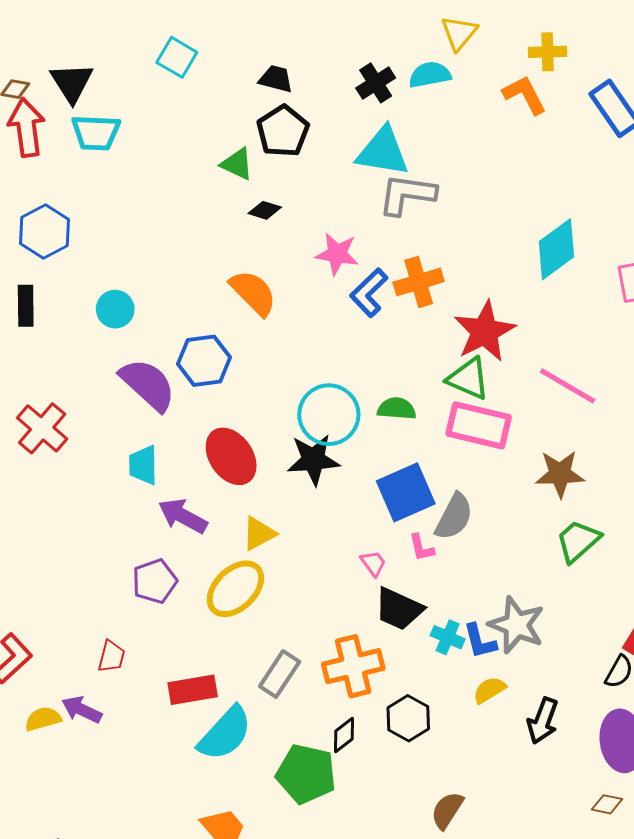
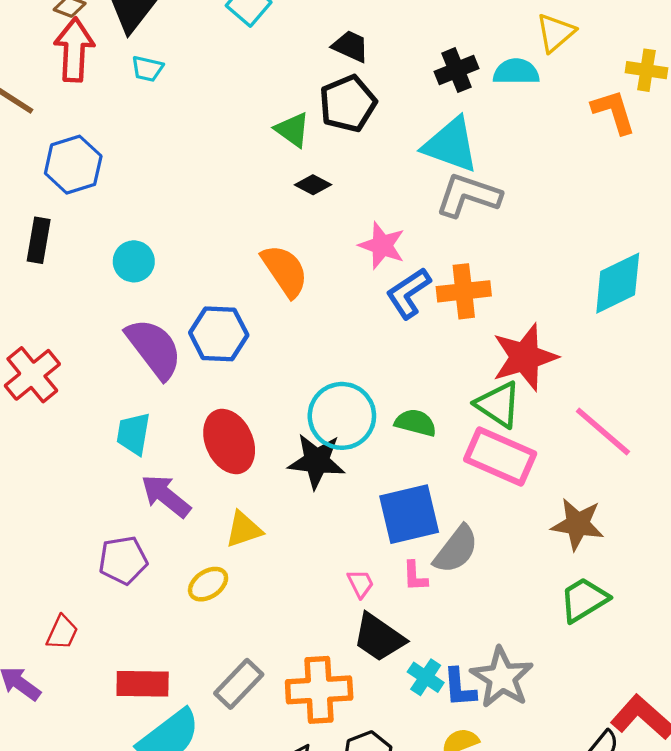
cyan trapezoid: (96, 133) -> (147, 69), size x0.6
yellow ellipse: (235, 589) -> (208, 584), size x0.6

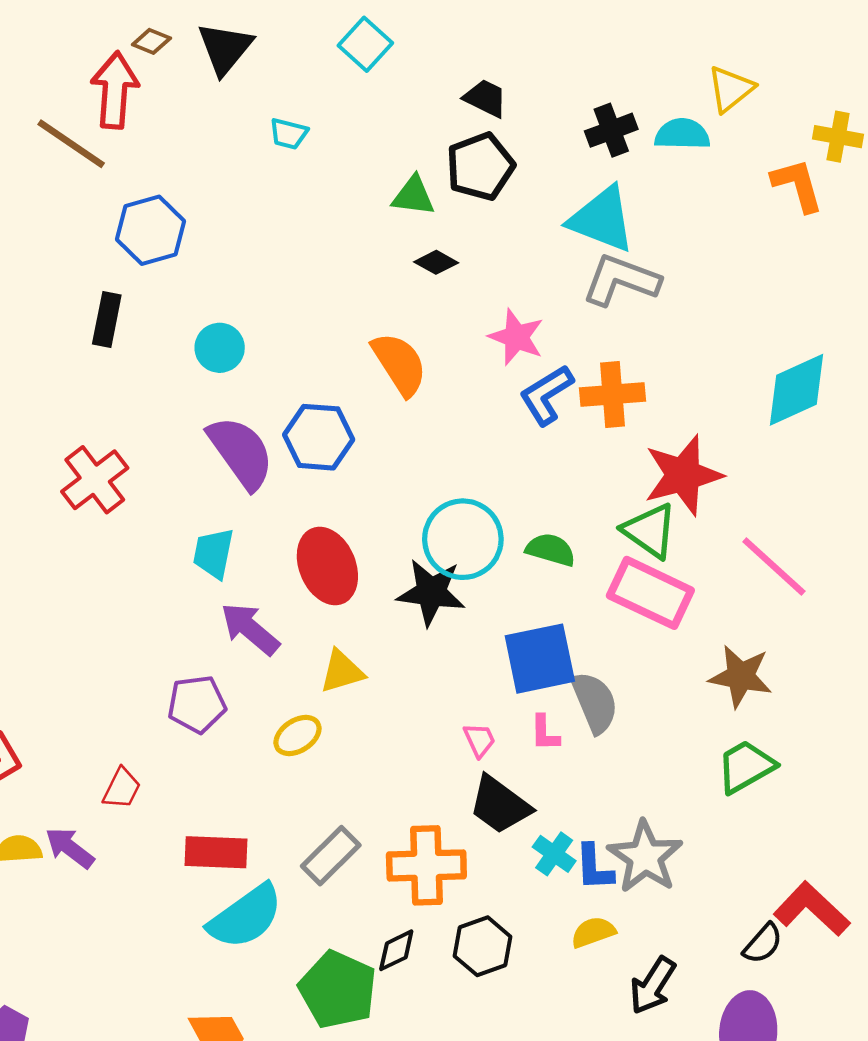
red arrow: (74, 50) -> (115, 90), moved
cyan trapezoid: (147, 69) -> (289, 134), moved
green triangle: (292, 130) -> (413, 196), turned -30
gray semicircle: (456, 549) -> (595, 702), turned -62

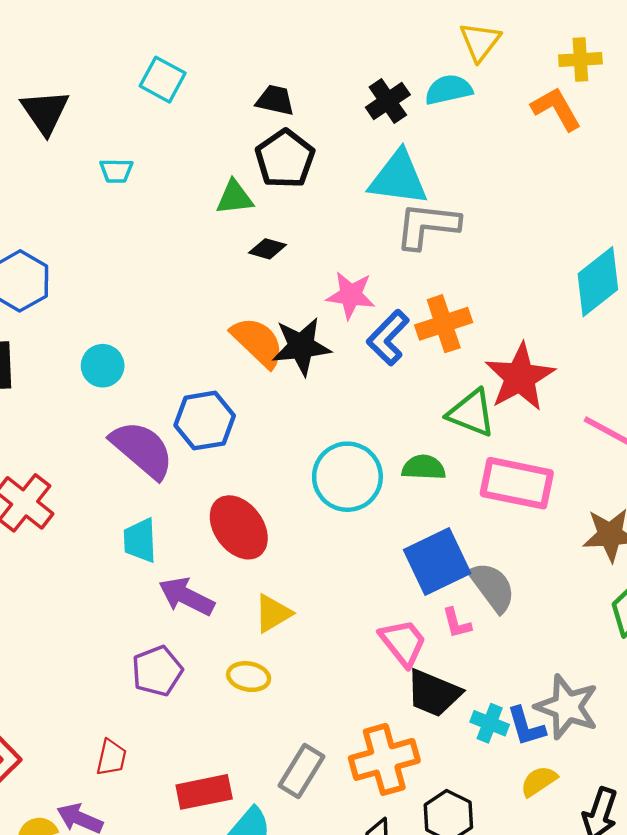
green triangle: (650, 531) -> (471, 413), moved
black star: (431, 592) -> (301, 346), moved
yellow ellipse: (297, 735) -> (249, 677), turned 57
pink trapezoid: (479, 740) -> (403, 643), size x1.6

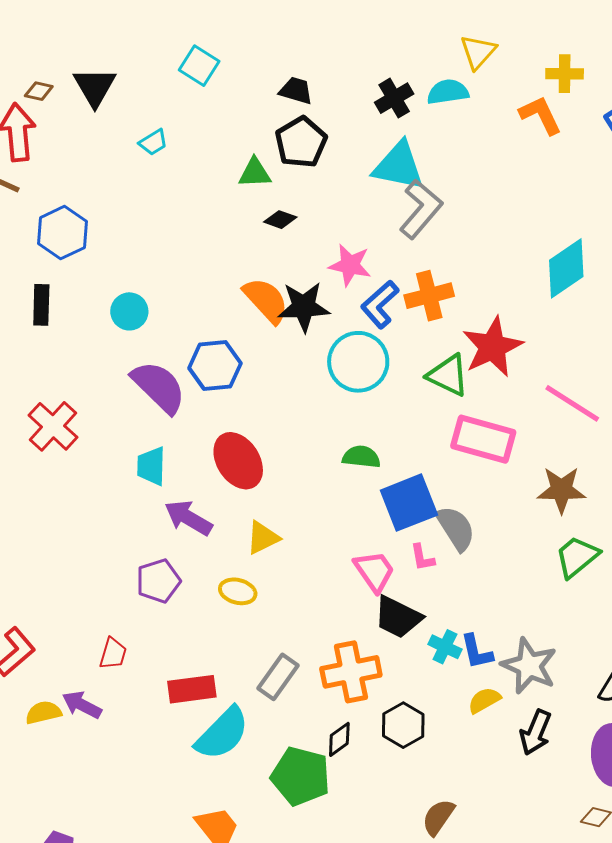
cyan trapezoid: (116, 171) -> (153, 142), turned -36
gray L-shape: (427, 226) -> (421, 209), turned 120
green semicircle: (424, 467) -> (361, 457), moved
cyan circle: (347, 477) -> (358, 362), moved
gray star: (567, 707) -> (529, 666), moved

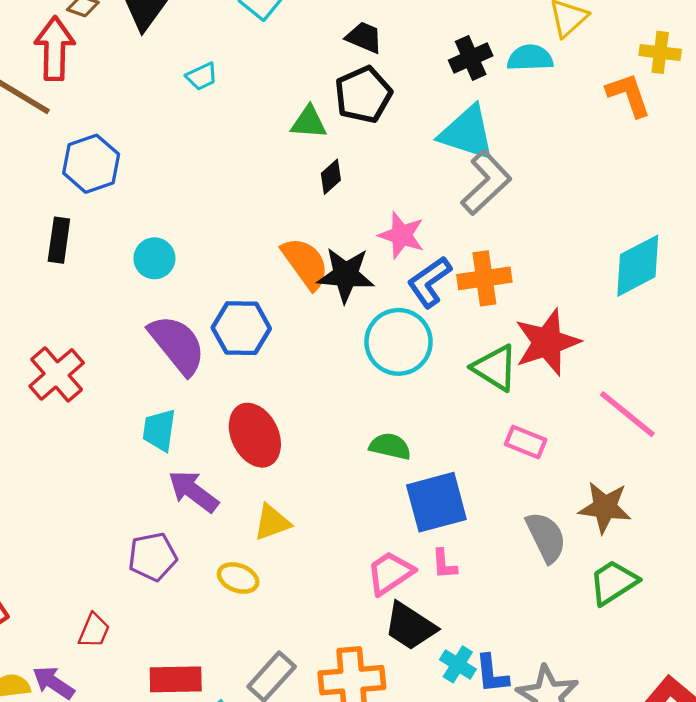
black diamond: (280, 220) -> (331, 177), turned -68
pink rectangle: (483, 439) -> (526, 442), size x0.6
gray semicircle: (456, 528) -> (546, 537), moved
pink trapezoid: (374, 571) -> (390, 573), turned -96

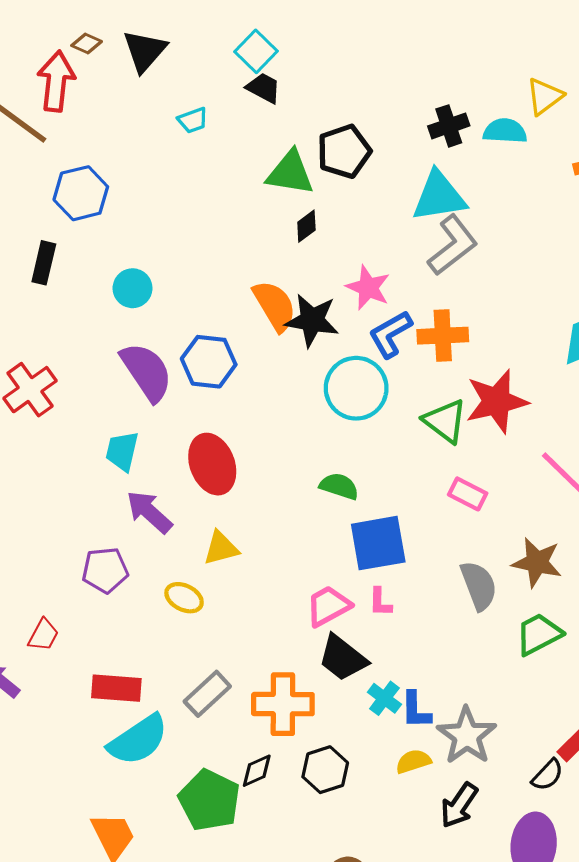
black trapezoid: (364, 37) -> (264, 88), moved
green triangle: (309, 122) -> (290, 173), size x1.4
cyan triangle: (467, 133) -> (439, 196), turned -32

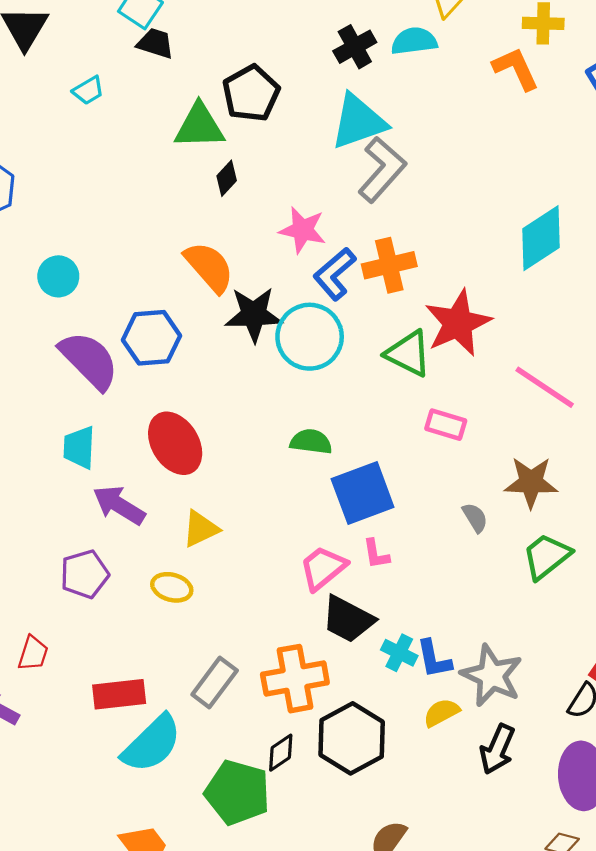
black star: (312, 320) -> (254, 314), moved
gray semicircle: (479, 586) -> (475, 518), size x0.6
black hexagon: (325, 770) -> (352, 738), size x1.4

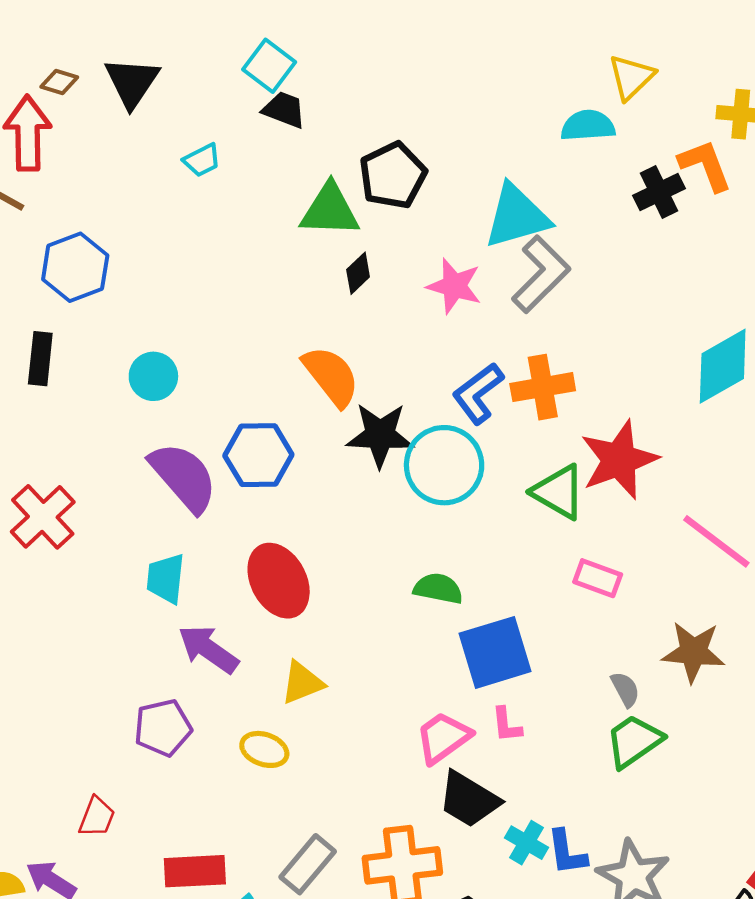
black cross: (355, 47) -> (659, 192), moved
pink star: (302, 230) -> (454, 286), moved
green trapezoid: (547, 556) -> (634, 741), moved

